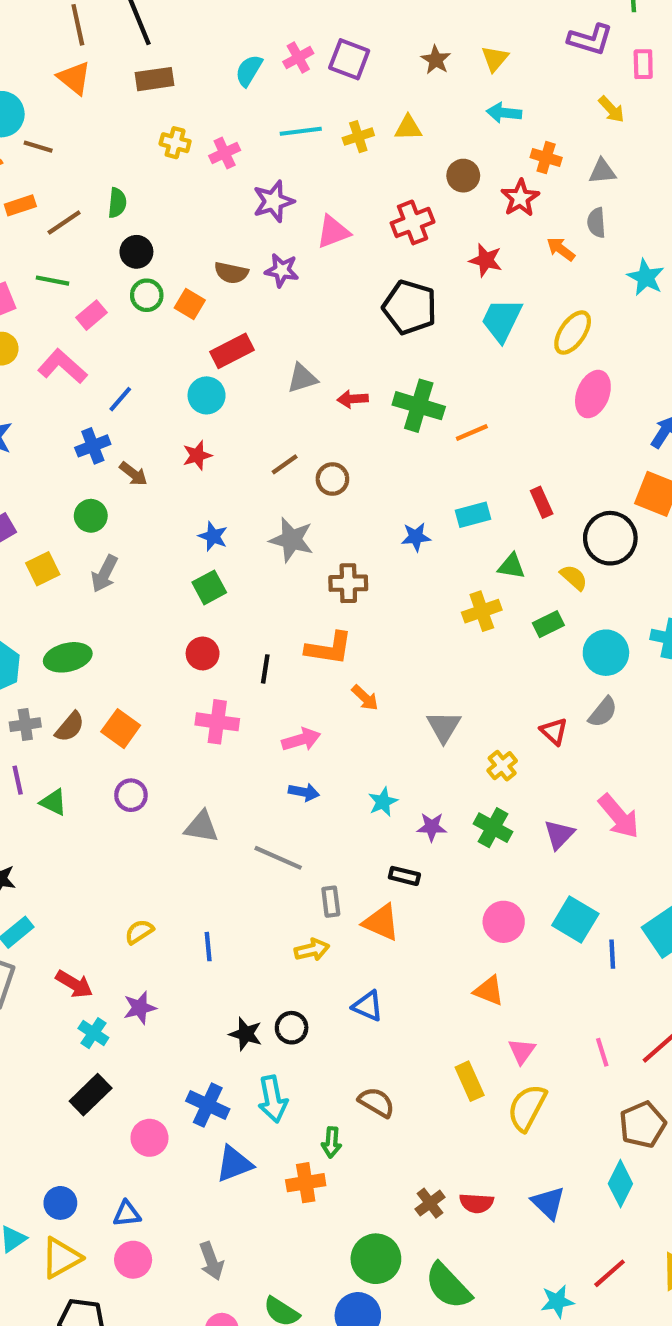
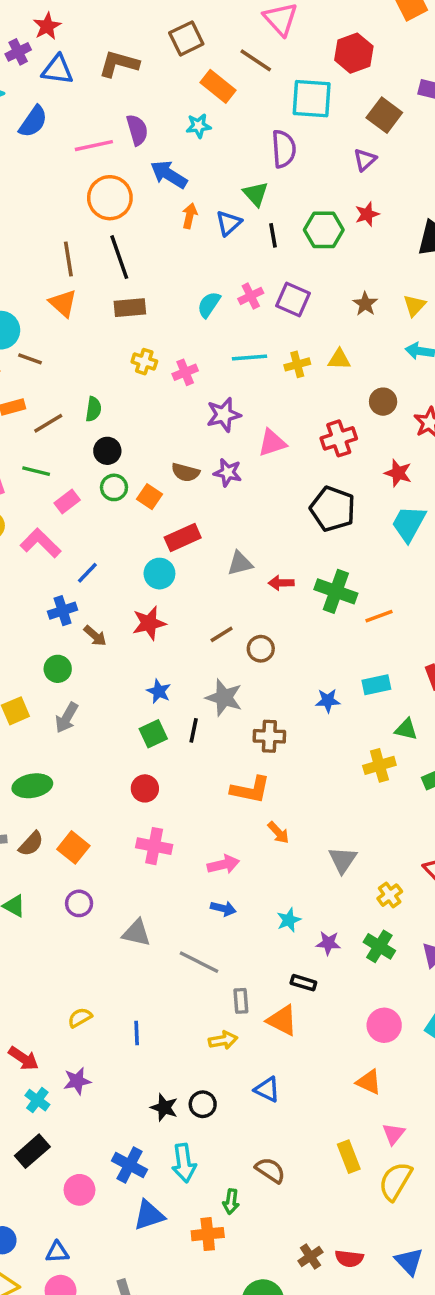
red star: (197, 455) -> (149, 623), size x1.4
black line: (265, 669) -> (194, 730), moved

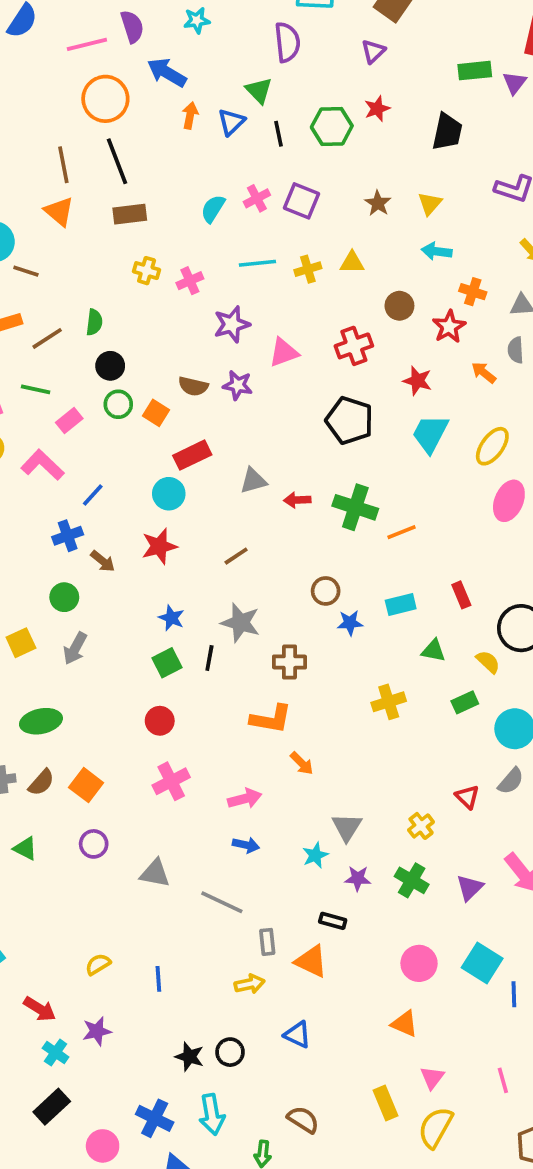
brown circle: (261, 649) -> (326, 591), moved
yellow cross: (379, 765) -> (389, 702), moved
pink cross: (154, 846) -> (171, 781), turned -36
gray triangle: (343, 860) -> (347, 827), moved

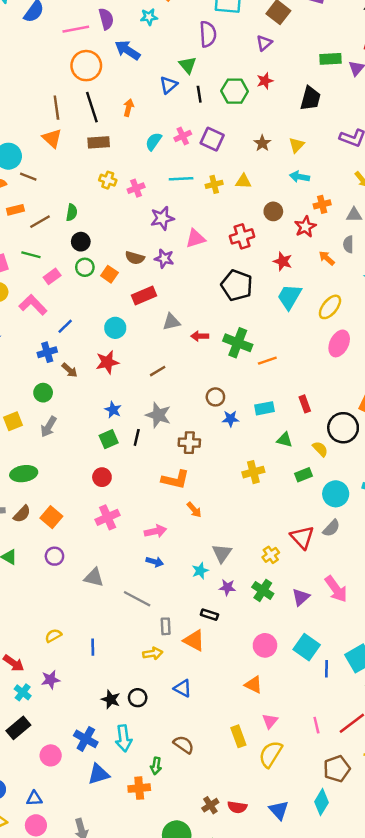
orange arrow: (190, 115) -> (129, 108), moved
orange cross: (473, 292) -> (322, 204), turned -35
red rectangle: (192, 455) -> (144, 296), moved
red triangle: (467, 797) -> (302, 537), size x1.5

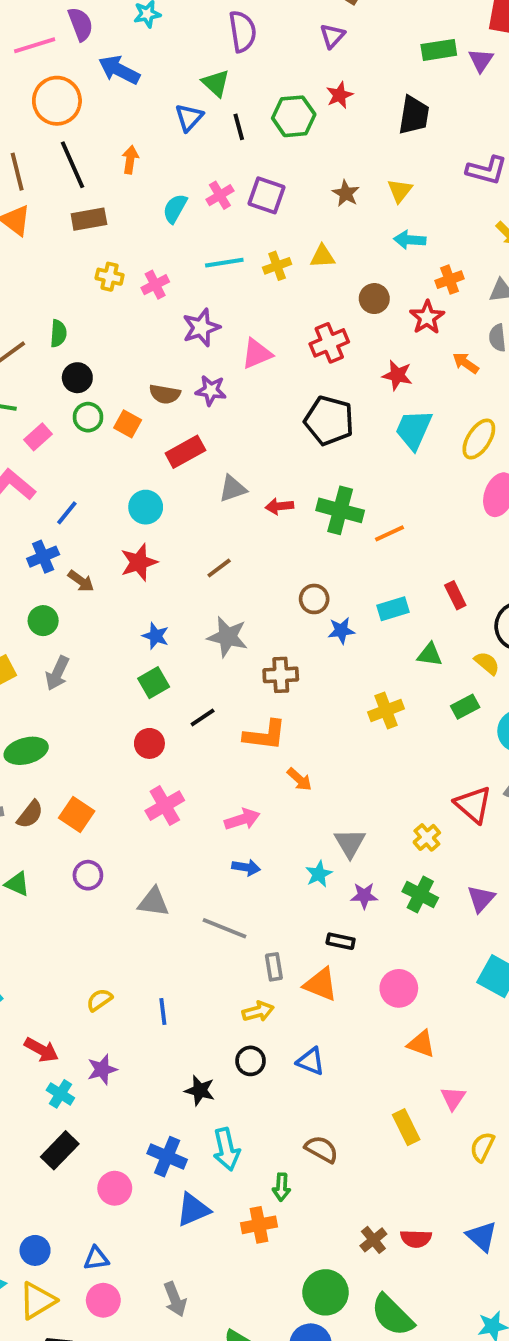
black line: (137, 437) -> (203, 717), moved, turned 49
pink circle: (265, 645) -> (399, 988), moved
black circle: (138, 698) -> (251, 1061), moved
yellow semicircle: (271, 754) -> (482, 1147), moved, size x0.7

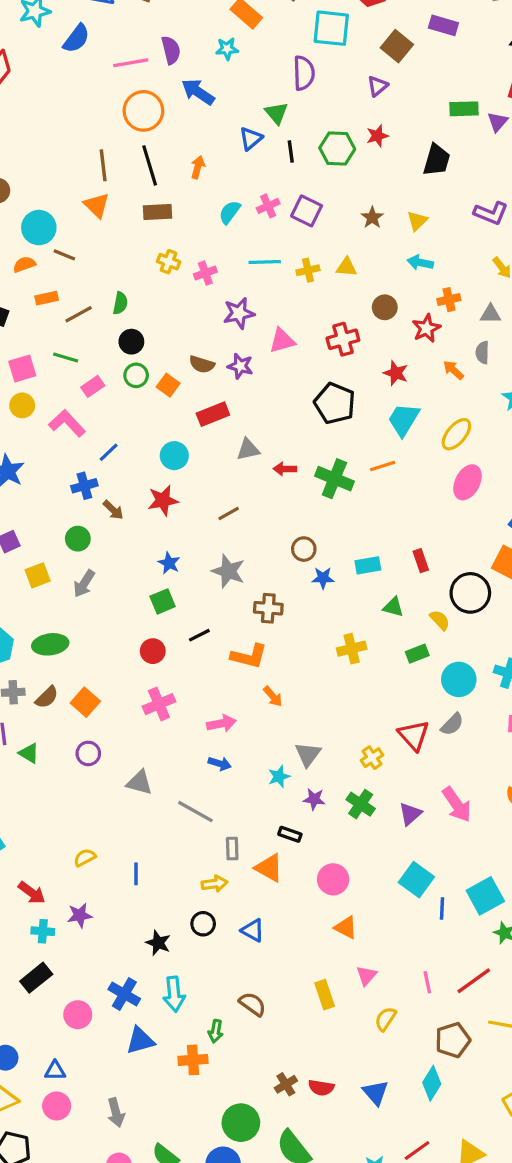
orange line: (390, 533) -> (383, 466), moved
cyan cross: (60, 1094) -> (43, 931), turned -35

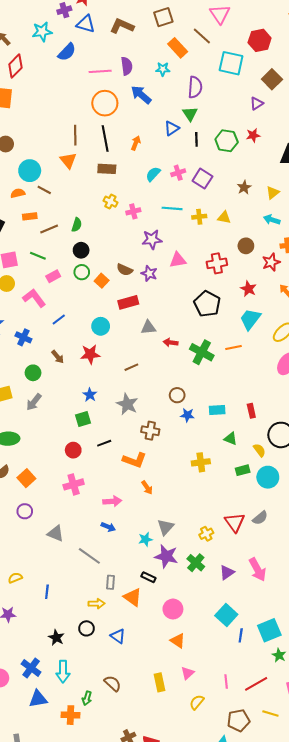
purple semicircle: (304, 73) -> (195, 87), moved
blue cross: (84, 486) -> (23, 337), moved, turned 35
cyan circle: (459, 679) -> (268, 477), moved
purple star: (314, 799) -> (166, 556), size x1.6

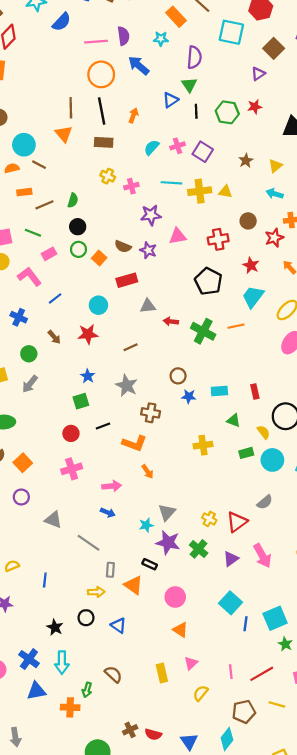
yellow cross: (199, 217) -> (200, 191), size x1.5
red triangle: (235, 522) -> (237, 522), moved, turned 30
yellow cross: (206, 534) -> (209, 519), turned -32

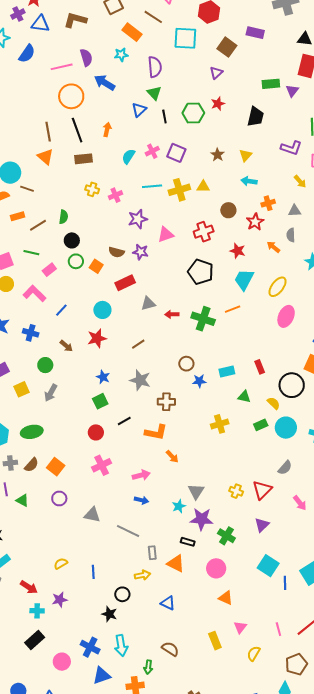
green cross: (199, 549) -> (226, 536), moved
pink arrow: (262, 556) -> (300, 503), moved, size x0.7
black circle: (86, 618) -> (122, 594), moved

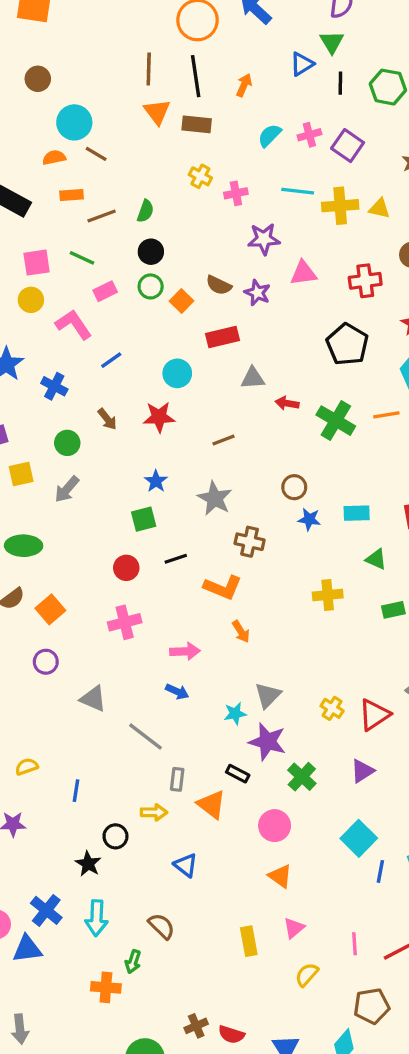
orange triangle: (45, 157) -> (157, 112), moved
brown semicircle: (170, 649) -> (162, 926), moved
blue triangle: (102, 676) -> (27, 949), moved

